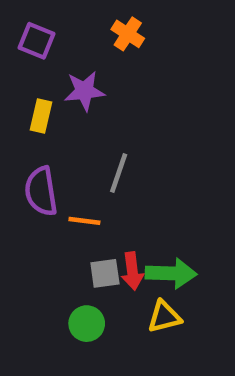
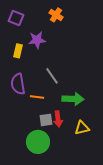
gray line: (119, 173) -> (52, 76), turned -54
green arrow: (171, 273) -> (73, 99), moved
yellow triangle: (164, 317) -> (82, 128), moved
green circle: (87, 324) -> (38, 142), size x1.5

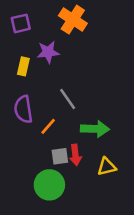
orange cross: (56, 15) -> (73, 20), size x1.5
purple square: (16, 18) -> (21, 23), turned -35
orange line: (37, 97) -> (48, 126), turned -56

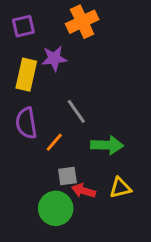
orange cross: (73, 20) -> (82, 22), turned 32
yellow rectangle: (23, 66) -> (26, 75), size x1.5
red arrow: (75, 155) -> (84, 191), moved, turned 114

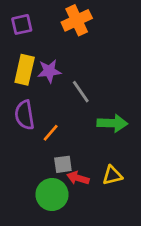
purple star: (54, 58) -> (49, 71), moved
gray line: (76, 111) -> (81, 92), moved
green arrow: (107, 145) -> (112, 123), moved

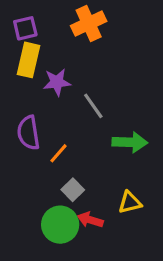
yellow rectangle: (25, 70) -> (28, 60), moved
gray square: (63, 164) -> (73, 190), turned -36
red arrow: (78, 178) -> (90, 220), moved

